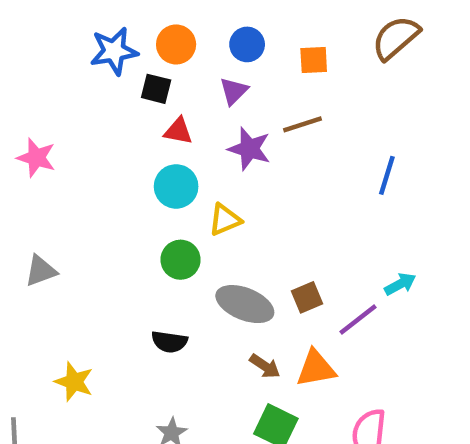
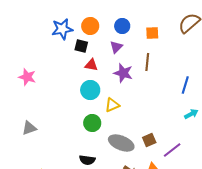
brown line: (303, 124) -> (147, 62), turned -66
cyan arrow: (400, 284) -> (191, 114), moved

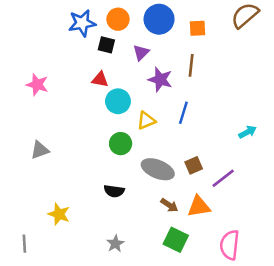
blue circle: (122, 26) -> (159, 19), size x1.5
purple triangle: (116, 47) -> (141, 53), moved
red triangle: (91, 65) -> (100, 79), moved
blue line: (185, 85) -> (183, 113), moved

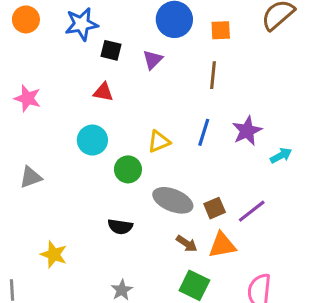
orange circle: (118, 19) -> (26, 19), moved
purple star: (160, 79) -> (247, 131), moved, turned 30
cyan circle: (118, 101) -> (92, 140), moved
brown square: (194, 165) -> (215, 208), moved

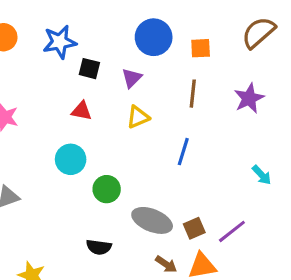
purple star: (247, 131) -> (249, 98), moved
yellow triangle: (159, 142) -> (138, 117), moved
cyan arrow: (281, 155) -> (262, 175), turned 75

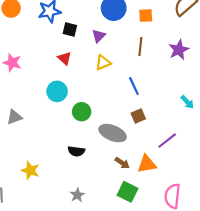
red triangle: (82, 111) -> (65, 58), turned 32
blue line: (183, 152) -> (134, 86), turned -42
brown square: (194, 228) -> (138, 116), moved

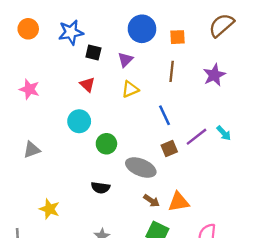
purple line: (167, 141) -> (197, 137), moved

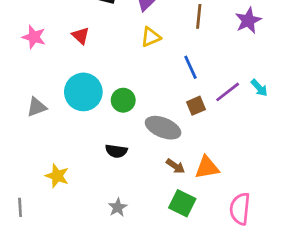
red triangle: (87, 85) -> (81, 36), moved
cyan circle: (79, 121) -> (83, 92), moved, size x1.4

